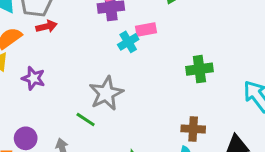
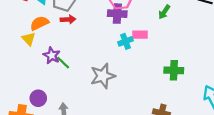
green line: (86, 119) -> (63, 63), moved

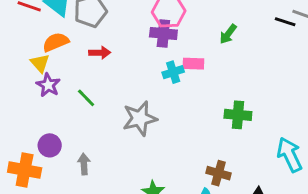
red arrow: (68, 19) -> (100, 53), moved
purple star: (52, 55) -> (48, 85), moved

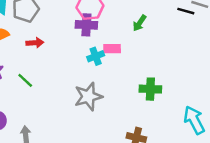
gray star: (140, 118) -> (88, 96), moved

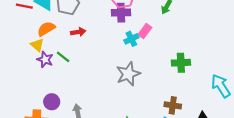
pink rectangle: (112, 49) -> (145, 31), turned -48
green line: (25, 80) -> (63, 57), moved

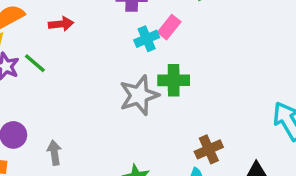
green cross: (181, 63) -> (174, 80), moved
brown cross: (173, 105) -> (209, 149), turned -35

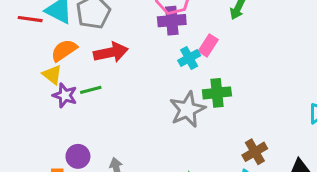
red arrow: (61, 24) -> (111, 52), size x1.5
green line: (35, 63) -> (91, 90), turned -50

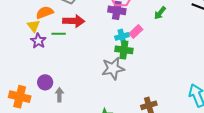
green line: (91, 90) -> (59, 34), moved
green cross: (217, 93) -> (124, 50), moved
purple circle: (78, 156) -> (45, 82), moved

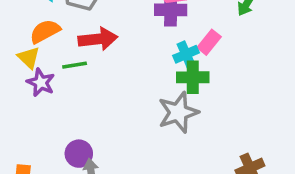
purple circle: (45, 82) -> (79, 154), moved

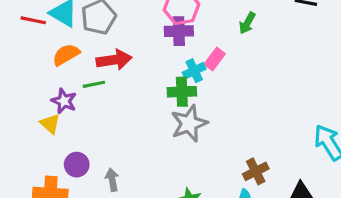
yellow triangle: (29, 58) -> (50, 124), moved
green cross: (193, 77) -> (182, 92), moved
purple circle: (79, 154) -> (77, 165), moved

